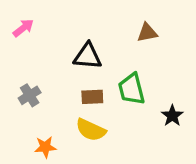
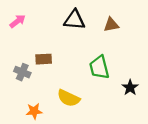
black triangle: (88, 56) -> (74, 20), moved
gray cross: (30, 95) -> (22, 72), turned -35
brown rectangle: (92, 97) -> (44, 59), moved

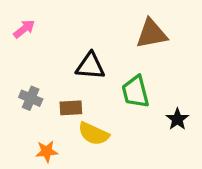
black triangle: (74, 20) -> (90, 66), moved
brown triangle: (111, 25) -> (152, 34), size x1.5
brown rectangle: (44, 59) -> (71, 108), moved

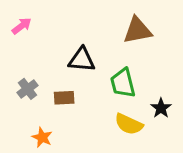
gray cross: (31, 98) -> (27, 89), turned 30
yellow semicircle: (94, 134) -> (129, 124), moved
orange star: (47, 151) -> (42, 137), turned 30

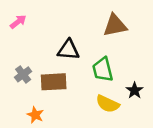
brown rectangle: (64, 98) -> (54, 82), size x1.5

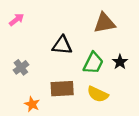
green trapezoid: (103, 70) -> (93, 63), turned -140
brown rectangle: (54, 82) -> (62, 89), moved
black star: (135, 90) -> (120, 62), moved

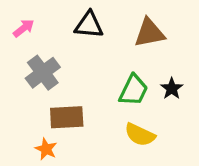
black triangle: (62, 45) -> (89, 25), moved
gray cross: (21, 67) -> (43, 73), moved, size x1.5
brown rectangle: (62, 89) -> (67, 117), moved

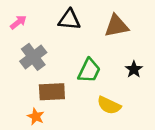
green trapezoid: (134, 90) -> (89, 71), moved

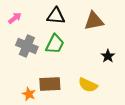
gray cross: (33, 57) -> (27, 46), turned -30
green trapezoid: (89, 71) -> (55, 44), moved
brown rectangle: (52, 92) -> (50, 84), moved

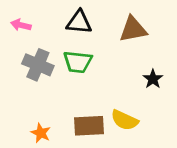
pink arrow: (15, 18) -> (21, 25), turned -128
green trapezoid: (55, 44) -> (78, 62), turned 70
brown rectangle: (50, 84) -> (89, 126), moved

